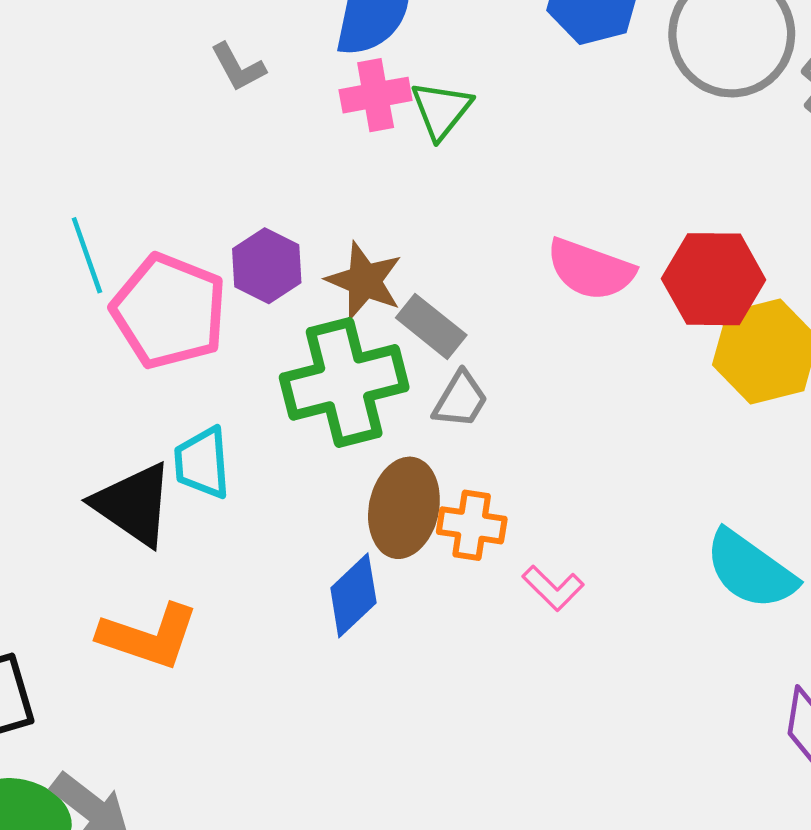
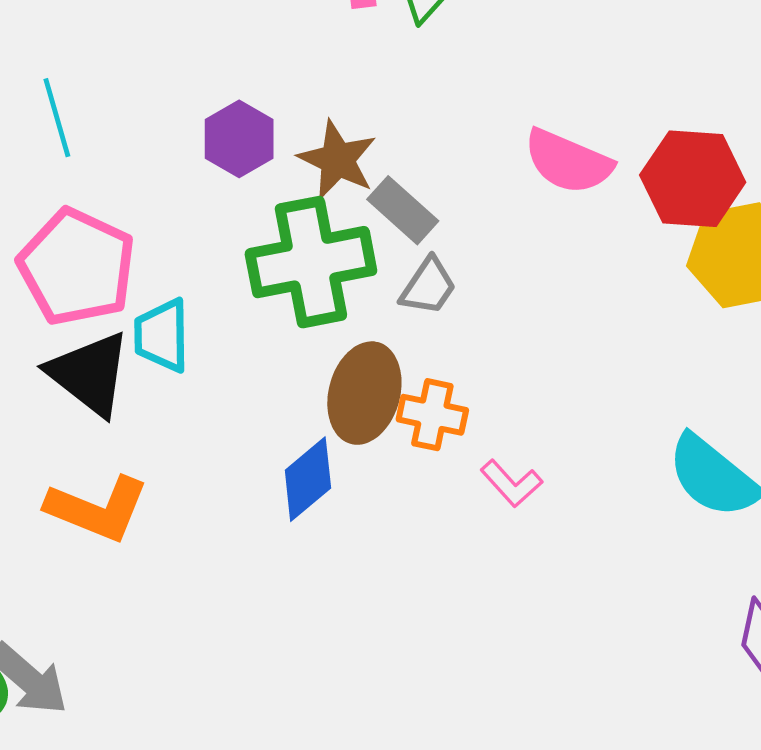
pink pentagon: (169, 311) -> (77, 267), moved

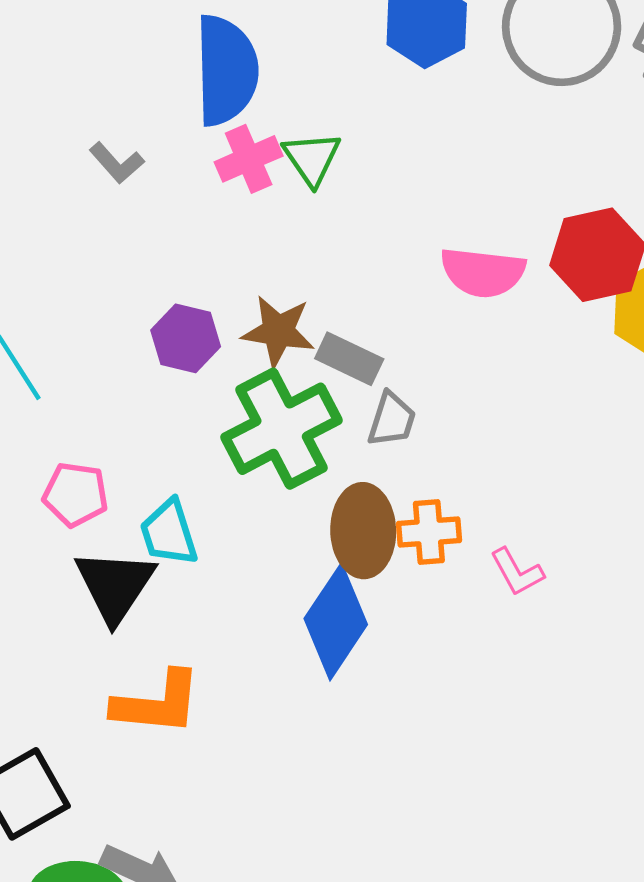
pink pentagon: (77, 267) -> (75, 494), size x0.6
black triangle: (89, 374) -> (115, 586), turned 42
blue diamond: (308, 479) -> (336, 622), size x1.4
pink L-shape: (511, 483) -> (517, 572), turned 30

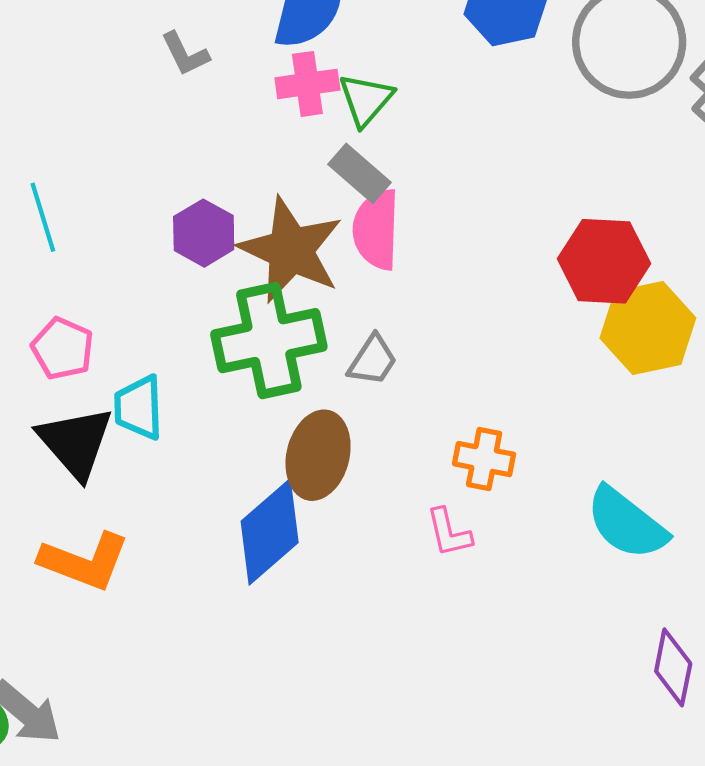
pink semicircle: (483, 272) -> (376, 229), moved, turned 70
brown star: (278, 331) -> (291, 250), size x1.5
gray rectangle: (349, 359) -> (359, 173), moved
orange cross: (429, 532) -> (484, 459), moved
black triangle: (115, 586) -> (75, 442), turned -30

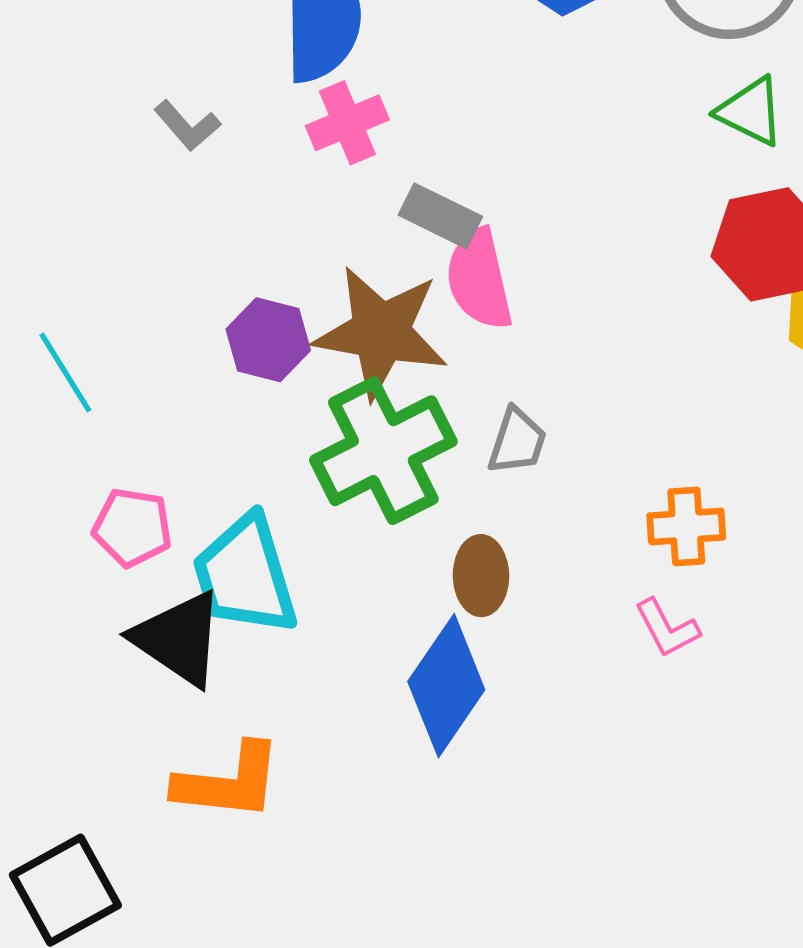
green triangle: (366, 100) -> (751, 111), moved, turned -30
cyan trapezoid: (139, 408) -> (245, 575), size x1.5
brown ellipse: (318, 455) -> (481, 576), size x0.7

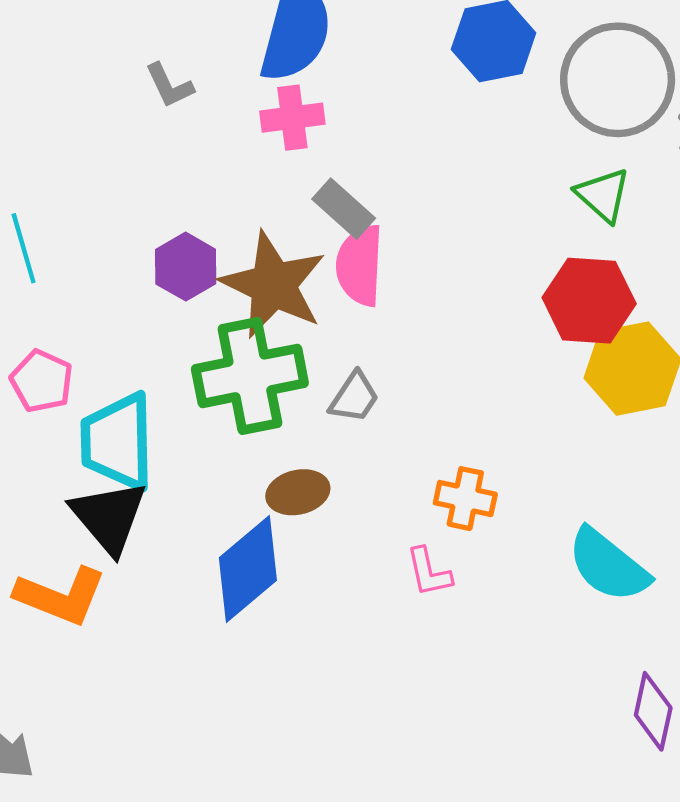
brown ellipse: (481, 576) -> (298, 492), turned 62
black triangle: (179, 639) -> (109, 517), moved

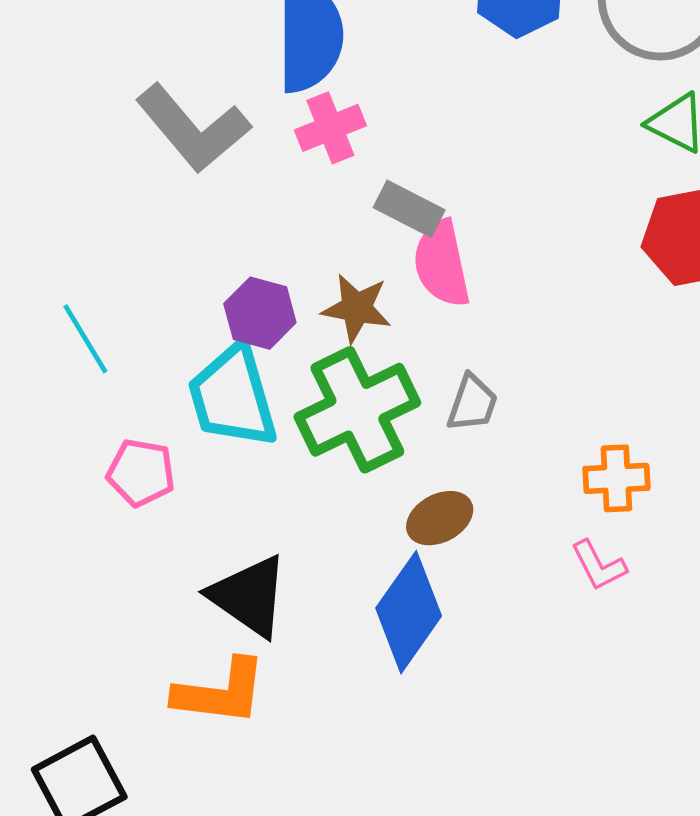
gray L-shape: (169, 86) -> (193, 128), size x2.0
brown star: (273, 285) -> (357, 308), size x0.6
cyan trapezoid: (118, 442) -> (233, 396), moved

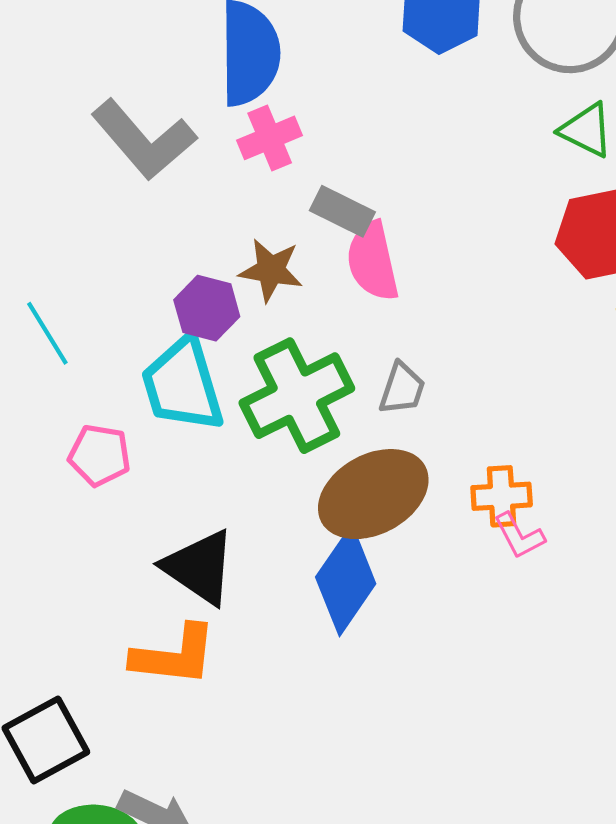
brown star: (357, 308) -> (271, 270), moved
orange cross: (616, 478) -> (502, 496), moved
brown ellipse: (440, 518) -> (373, 494), size x1.8

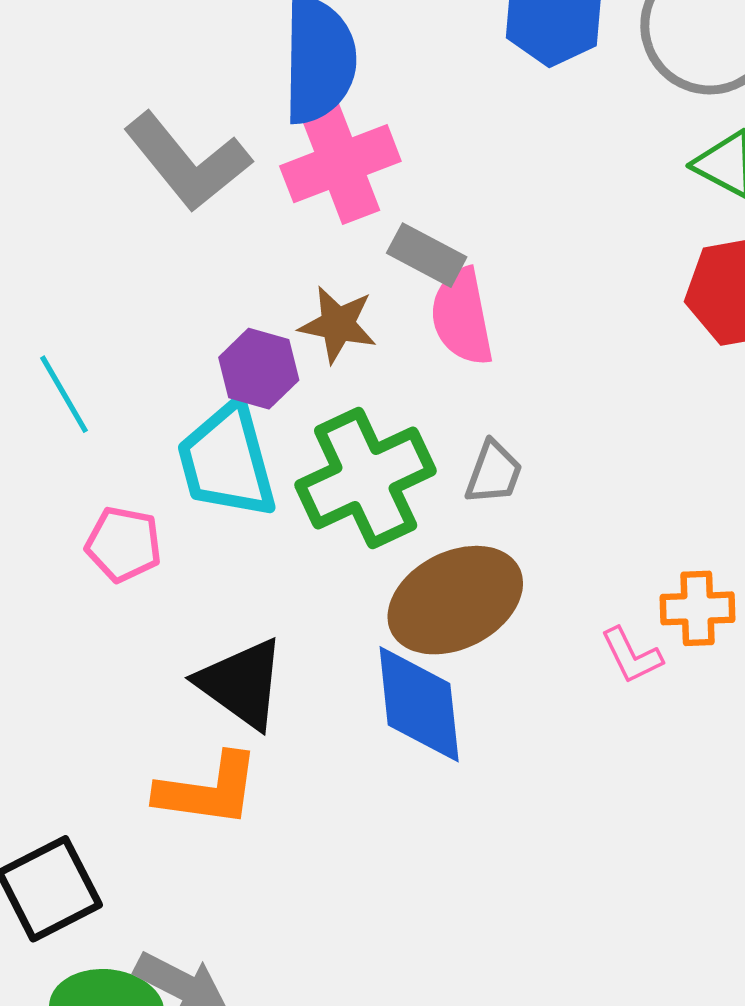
pink cross: (270, 138) -> (340, 164), size x1.5
orange cross: (502, 496) -> (698, 608), moved
blue diamond: (346, 580) -> (419, 704), turned -42

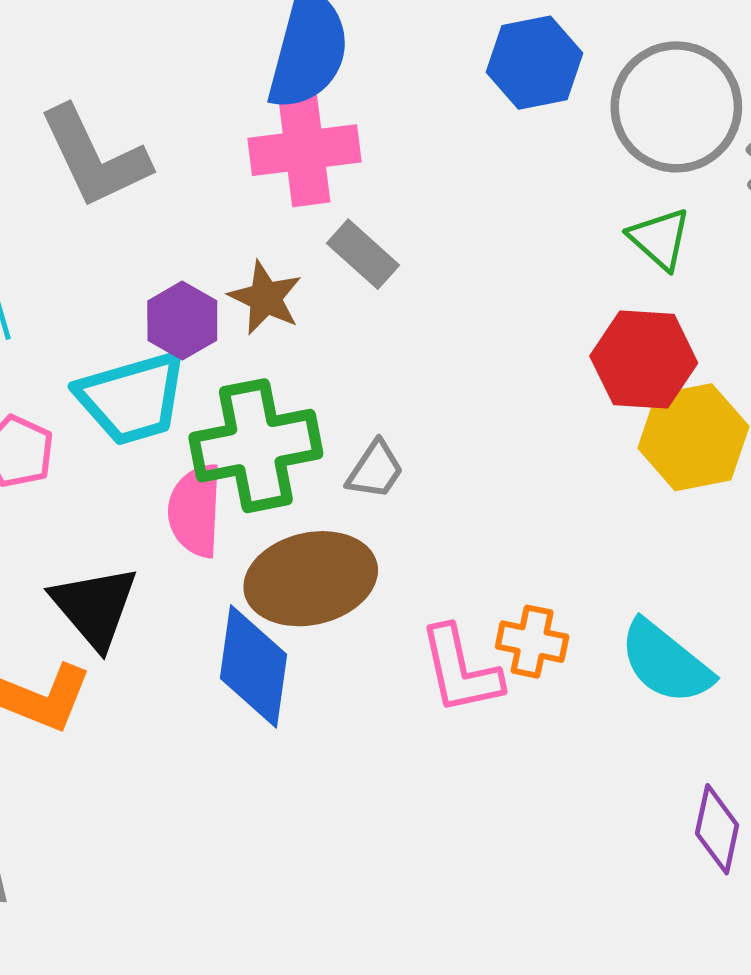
gray L-shape: (187, 162) -> (94, 157), moved
pink semicircle: (462, 317) -> (195, 511), moved
cyan trapezoid: (227, 461) -> (132, 398), turned -105
pink L-shape: (631, 656) -> (460, 670), size x1.6

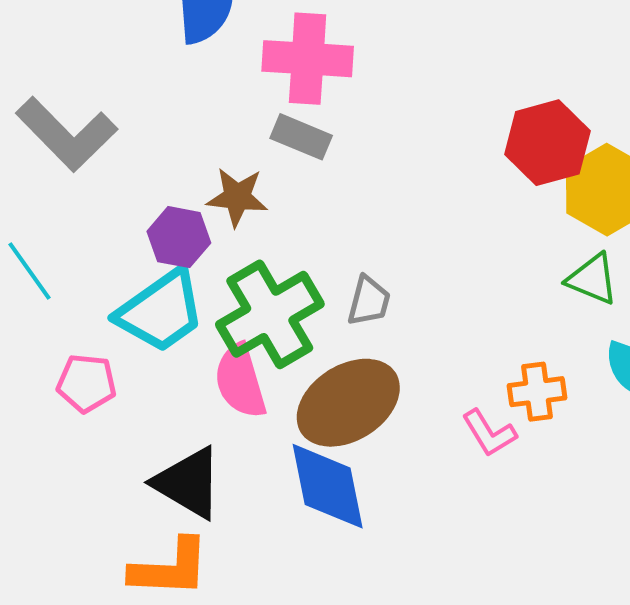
pink cross: (304, 150) -> (308, 59), moved, turned 30
green triangle: (660, 239) -> (592, 279), moved
pink L-shape: (460, 670) -> (489, 433), size x0.7

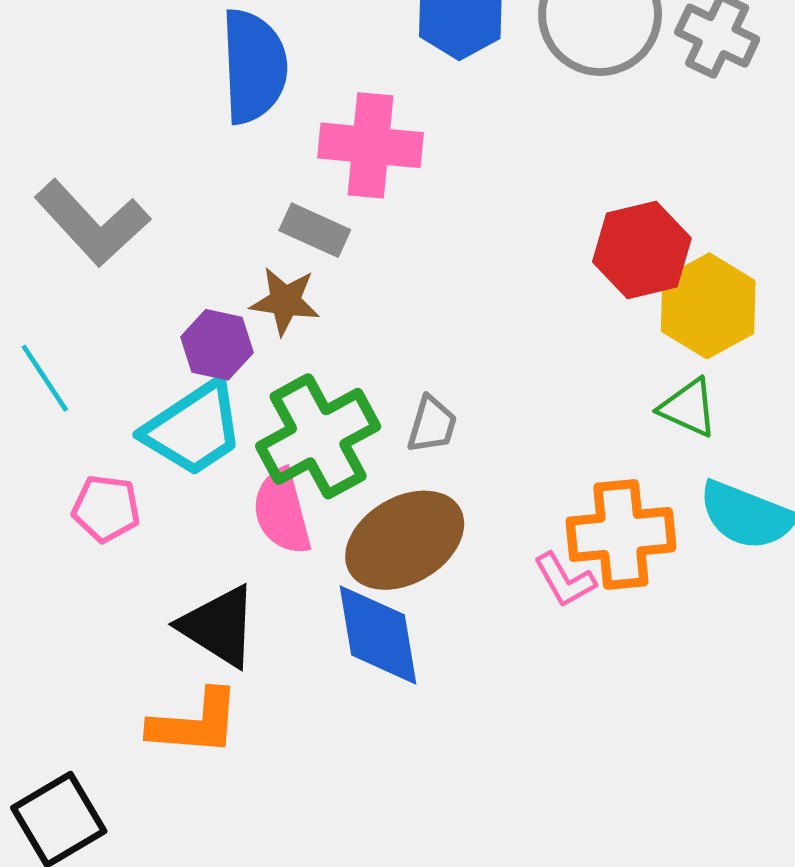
gray rectangle: (301, 137) -> (315, 230), moved
orange cross: (537, 392) -> (621, 534), size x1.6

